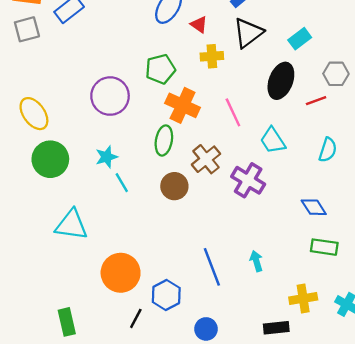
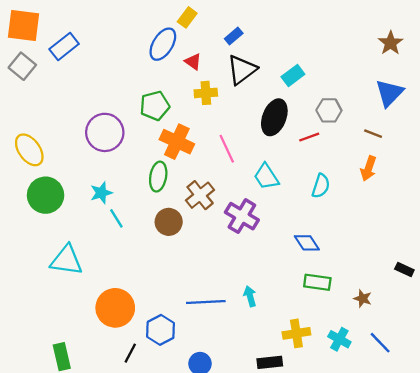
gray square: (27, 29) -> (22, 66), turned -36
blue line: (212, 267) -> (206, 302), turned -72

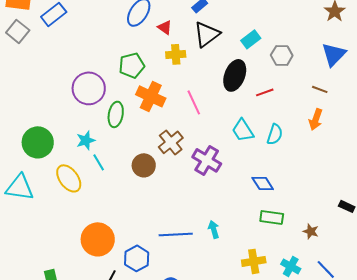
gray hexagon: (329, 110) -> (282, 55), moved
yellow ellipse: (29, 150) -> (69, 178), moved
green ellipse: (158, 177) -> (116, 114), moved
cyan trapezoid: (266, 177) -> (243, 130), moved
cyan triangle: (66, 260) -> (20, 187), moved

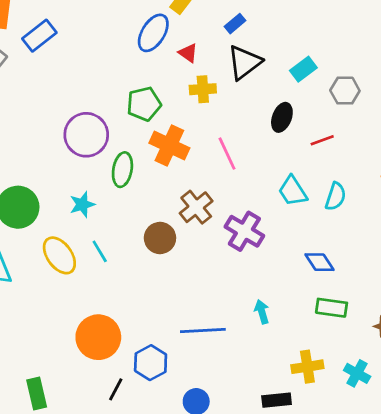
black ellipse: (235, 75) -> (282, 117), size x0.7
cyan line: (99, 162) -> (100, 251), moved
cyan arrow: (214, 229) -> (262, 312), moved

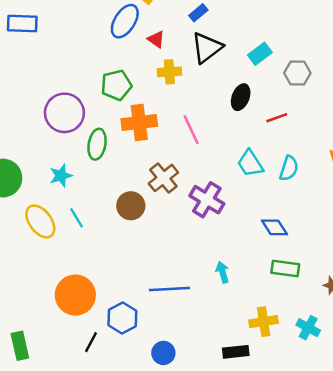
blue rectangle: (39, 36) -> (22, 24), turned 40
orange cross: (169, 146) -> (139, 122), turned -32

